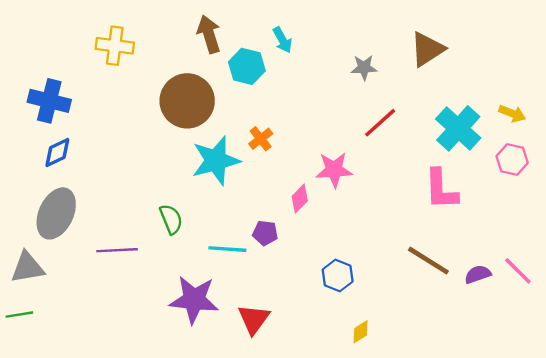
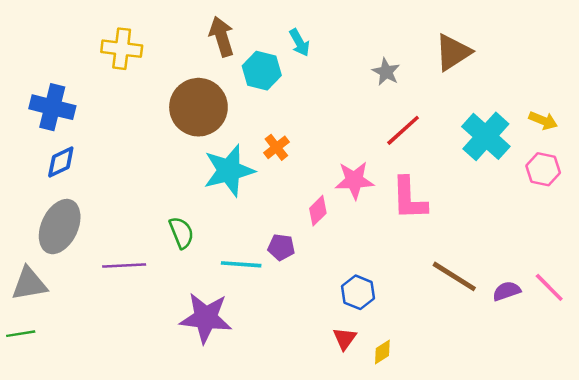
gray star: (364, 68) -> (386, 72), turned 30
pink L-shape: (441, 189) -> (409, 199), moved
red triangle: (254, 319) -> (345, 339), moved, size x0.7

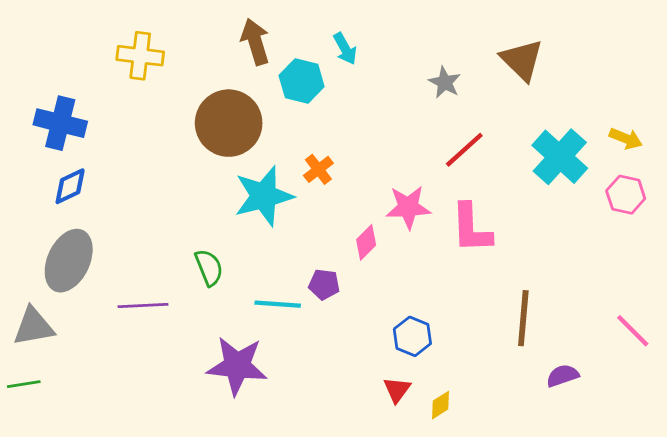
brown triangle: (453, 52) -> (522, 60), turned -42
brown line: (454, 276) -> (523, 318), turned 63
purple semicircle: (507, 291) -> (563, 376), moved

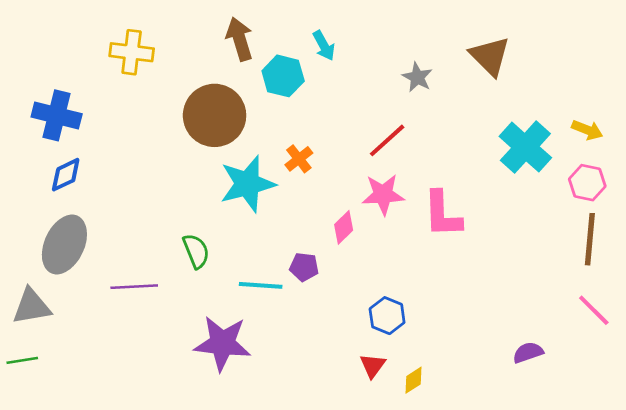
red line: (464, 150) -> (387, 140), moved
brown line: (523, 318) -> (590, 239), moved

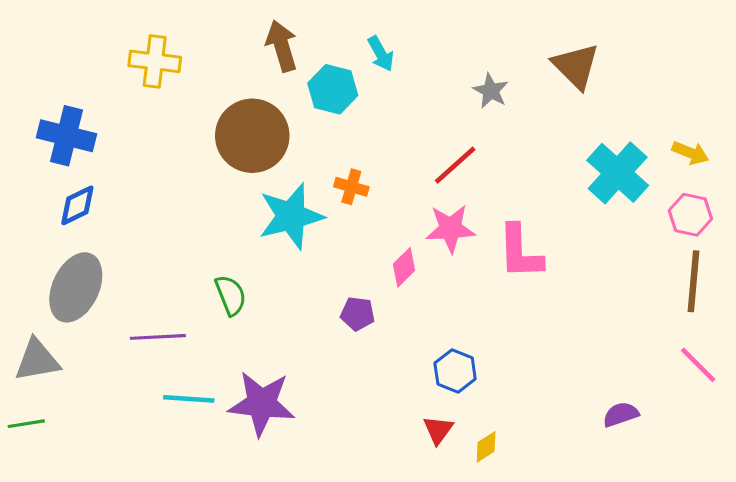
orange cross: (299, 159) -> (351, 187), turned -36
cyan line: (261, 285) -> (189, 399), moved

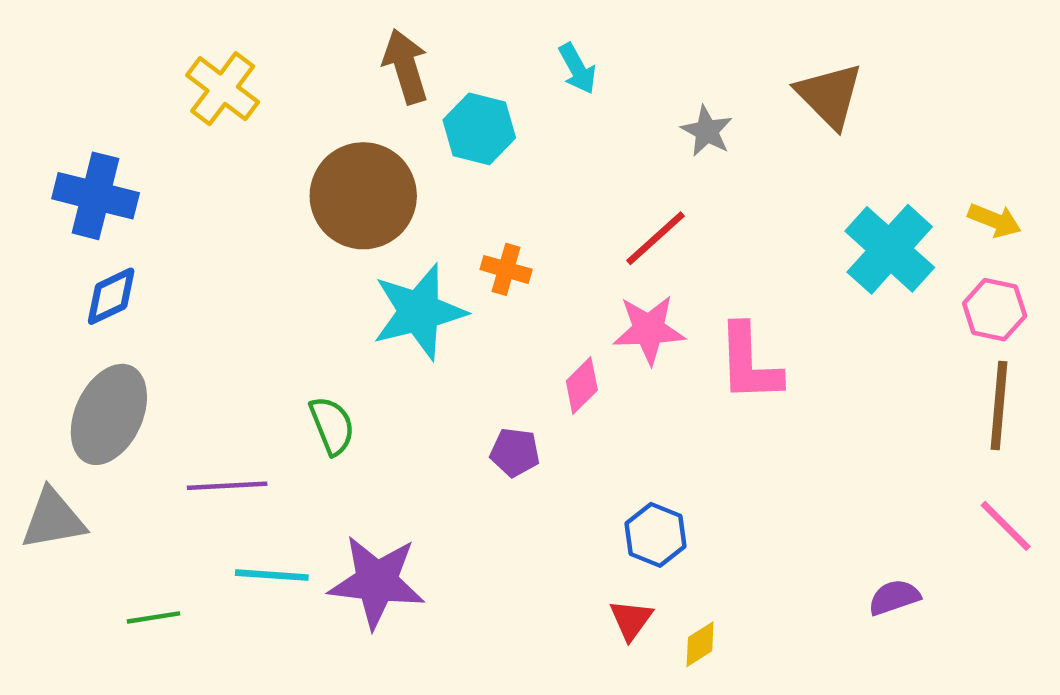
cyan arrow: (381, 54) -> (577, 69), moved
yellow cross: (155, 61) -> (223, 89), turned 30
green line: (26, 424) -> (154, 617), moved

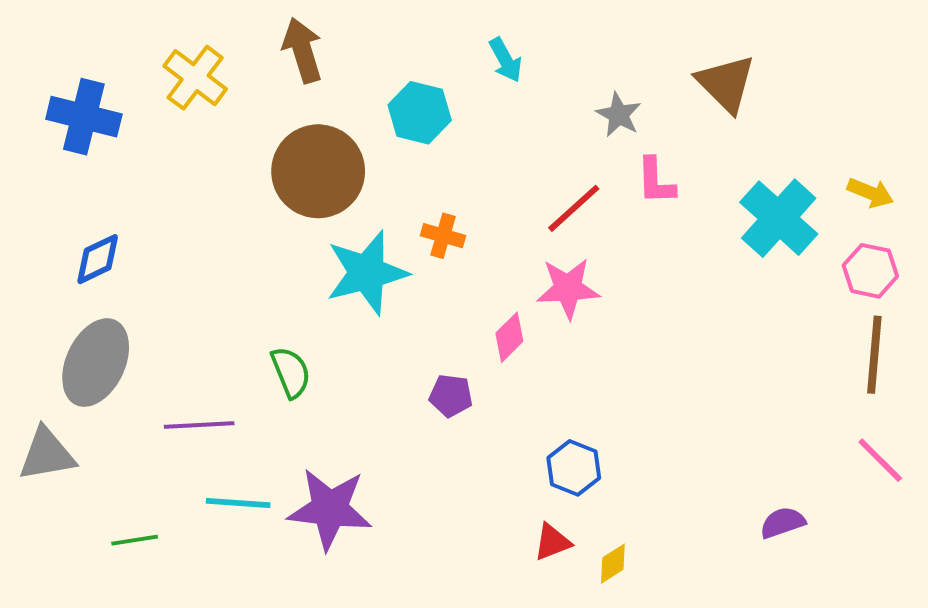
brown arrow: (406, 66) -> (303, 50), moved
blue cross: (96, 196) -> (84, 117), moved
pink L-shape: (749, 363) -> (656, 181), moved, size x0.7
red triangle: (631, 620) -> (552, 542), turned 33

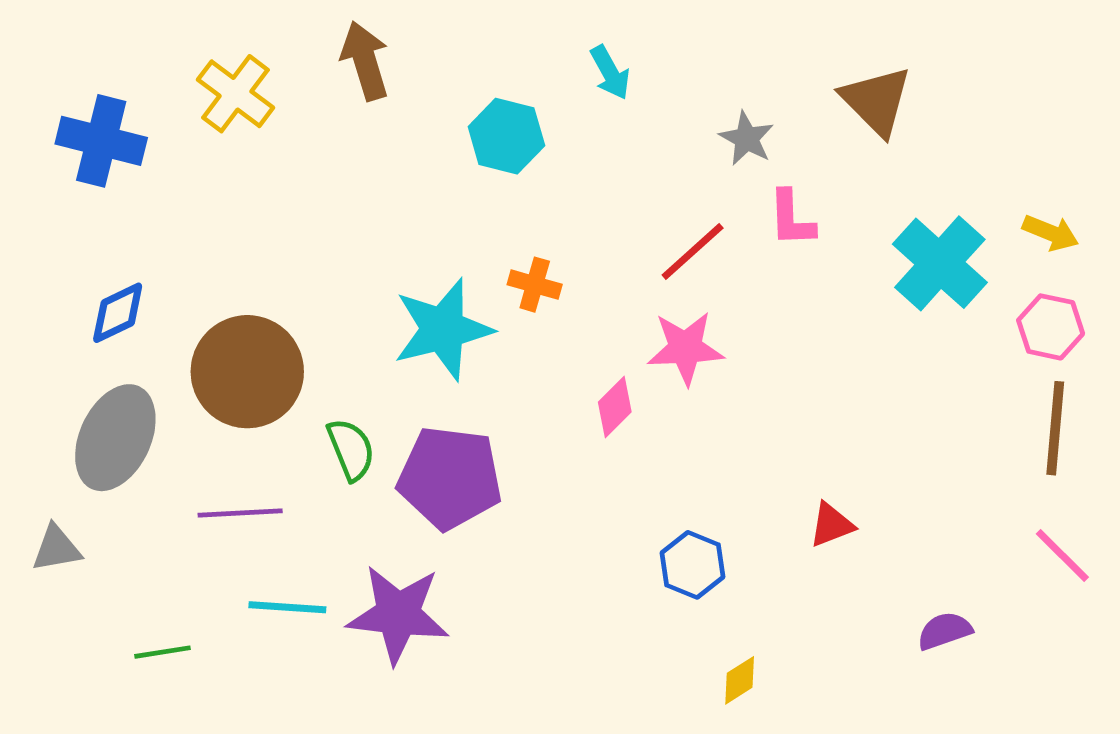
brown circle: (318, 171) -> (247, 372), moved
purple pentagon: (451, 396) -> (450, 478), moved, size x2.0
gray triangle: (47, 454) -> (56, 548), size x0.7
red triangle: (552, 542) -> (831, 525), moved

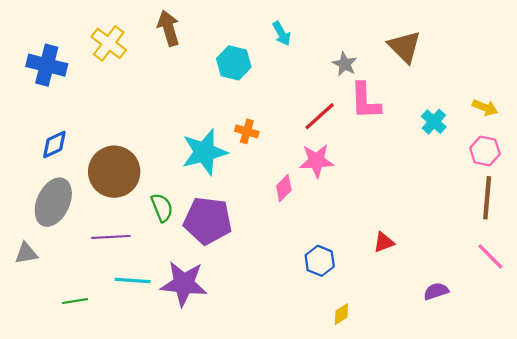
pink L-shape: (791, 219) -> (365, 101), size x1.4
cyan cross: (940, 263) -> (434, 122), size x0.6

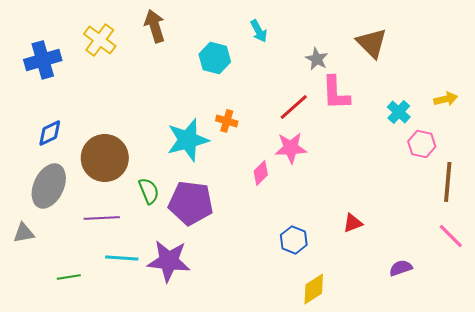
blue cross: (47, 65) -> (43, 60), turned -30
yellow arrow: (485, 108) -> (446, 99), turned -35
pink hexagon: (485, 151) -> (422, 144), moved
yellow diamond: (341, 314) -> (314, 289), size x1.5

